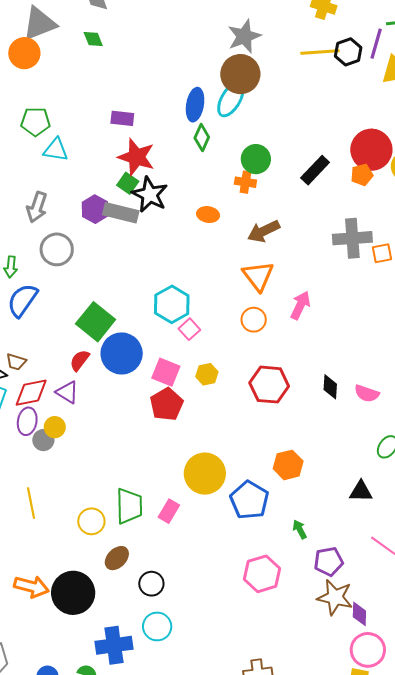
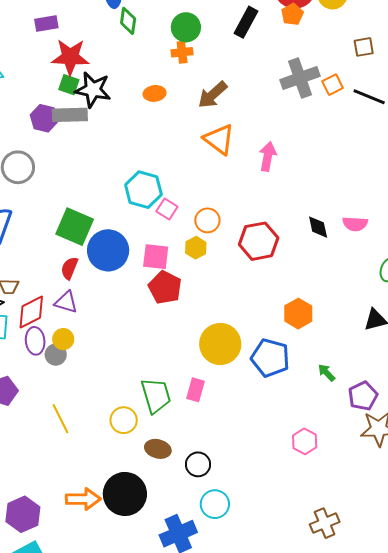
orange circle: (254, 320) -> (207, 220), moved
brown ellipse: (117, 558) -> (158, 449), turned 75
pink hexagon: (262, 574) -> (305, 441), moved, size x0.7

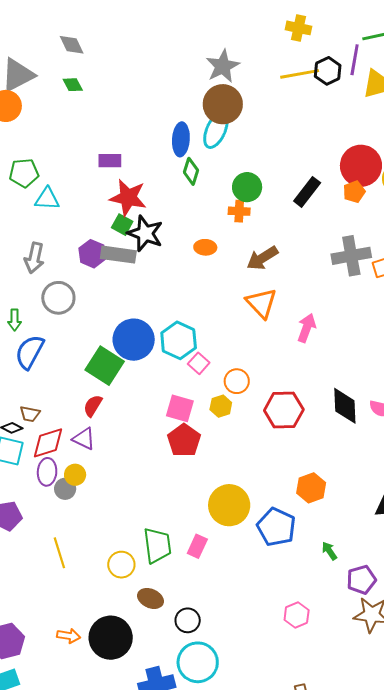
black diamond: (318, 227) -> (345, 406), size x1.5
blue circle: (108, 250) -> (134, 340), moved
orange arrow: (83, 499) -> (69, 636), size x0.7
cyan circle: (215, 504) -> (198, 662), size x1.4

